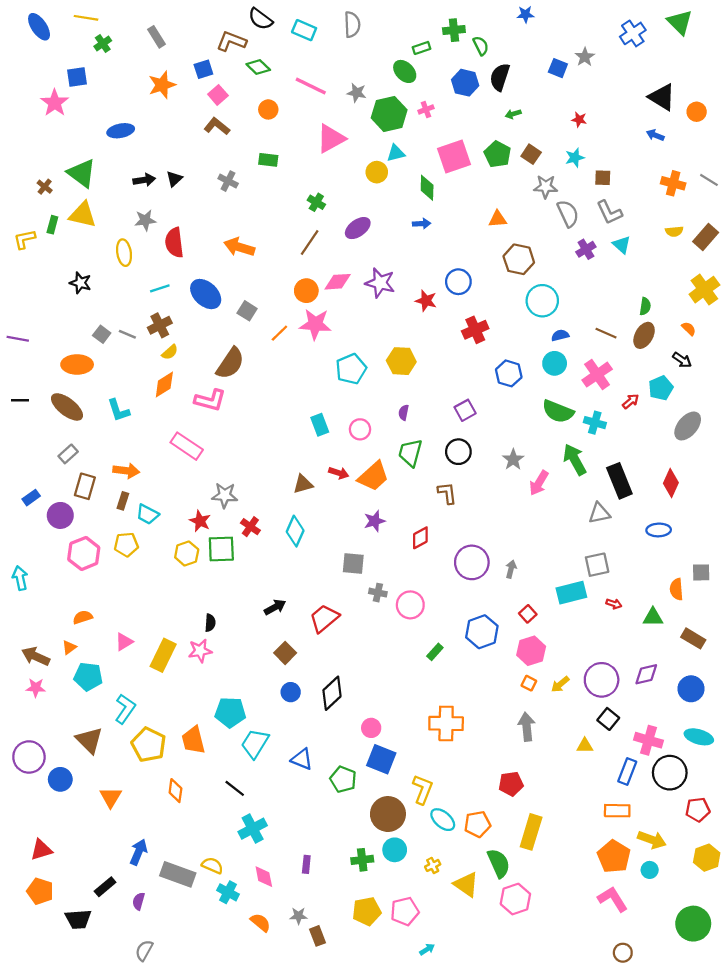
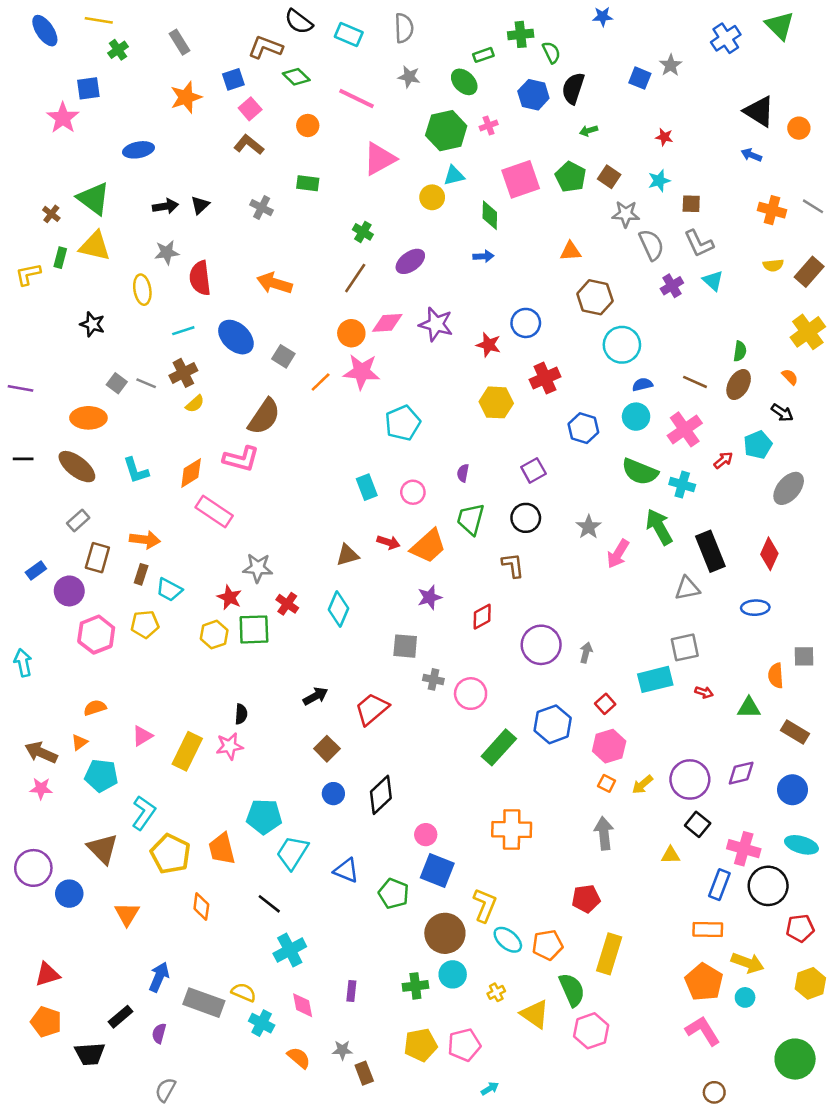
gray star: (357, 93) -> (409, 77), moved
yellow hexagon: (401, 361) -> (496, 402), moved
orange diamond: (164, 385) -> (191, 473), moved
green rectangle: (435, 652) -> (499, 747), size x1.8

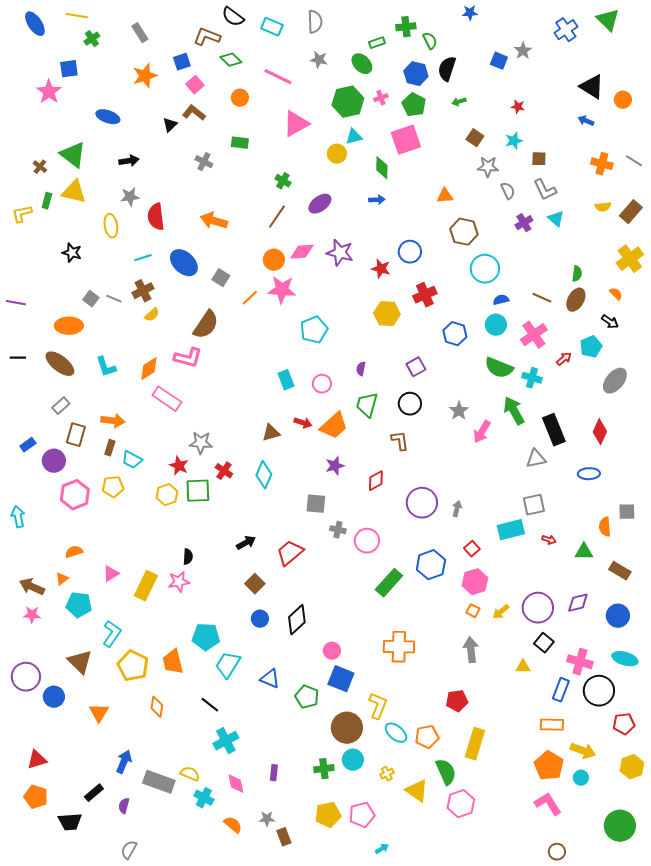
blue ellipse: (138, 150) -> (108, 117), turned 30
green pentagon: (571, 177) -> (414, 105), moved
black triangle: (200, 205) -> (170, 125), moved
gray semicircle: (651, 245) -> (508, 191), size x0.7

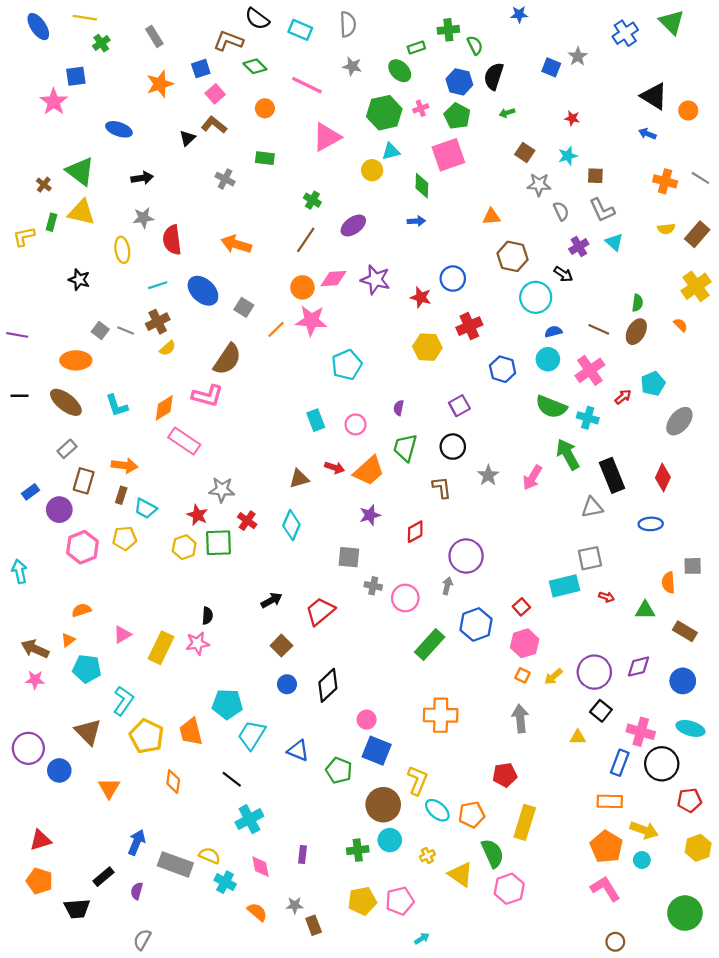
black arrow: (610, 322) -> (563, 274), moved
gray star: (459, 411) -> (488, 475), moved
gray arrow: (457, 509) -> (447, 586), moved

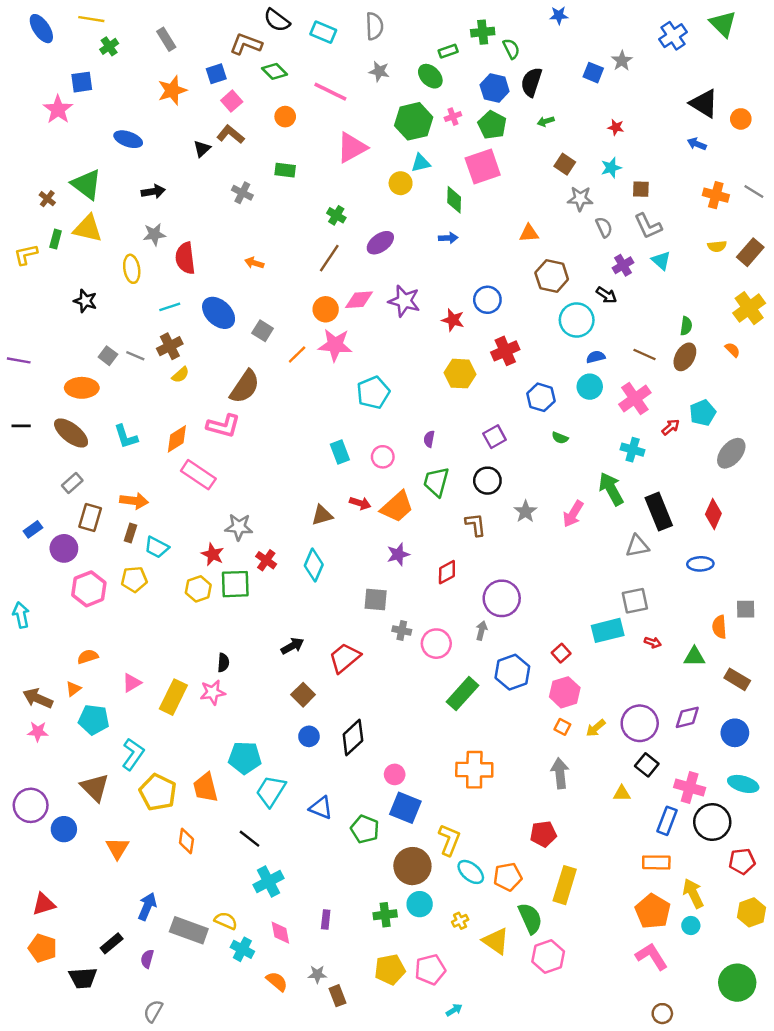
orange arrow: (236, 244) -> (254, 263), size x0.6
green semicircle: (551, 407) -> (560, 438), moved, size x0.5
yellow arrow: (644, 830) -> (693, 893), turned -136

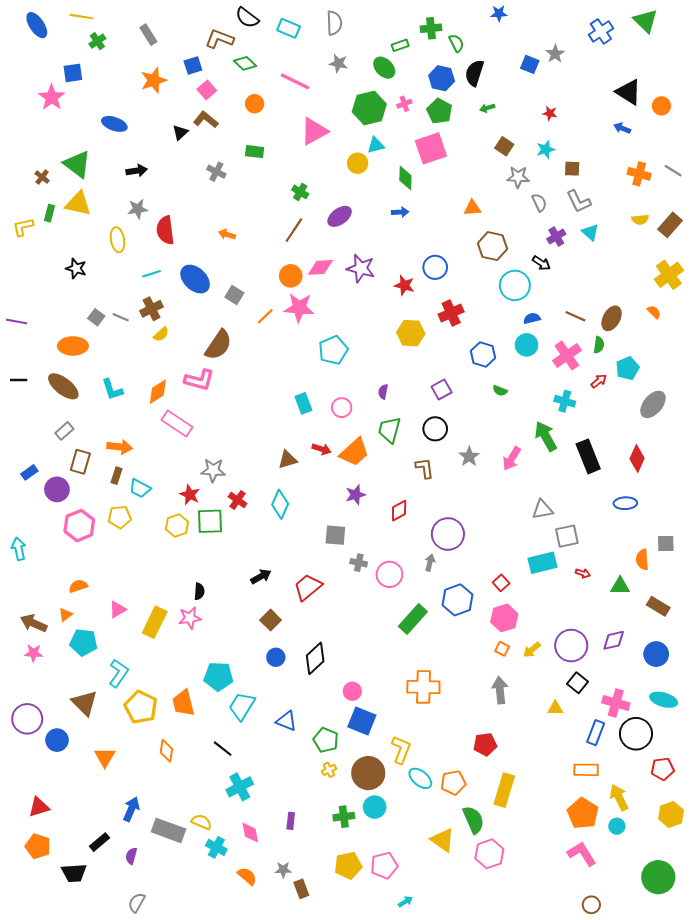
green semicircle: (686, 326) -> (599, 345), moved
gray triangle: (637, 546) -> (542, 510), moved
yellow cross: (460, 921) -> (329, 770), moved

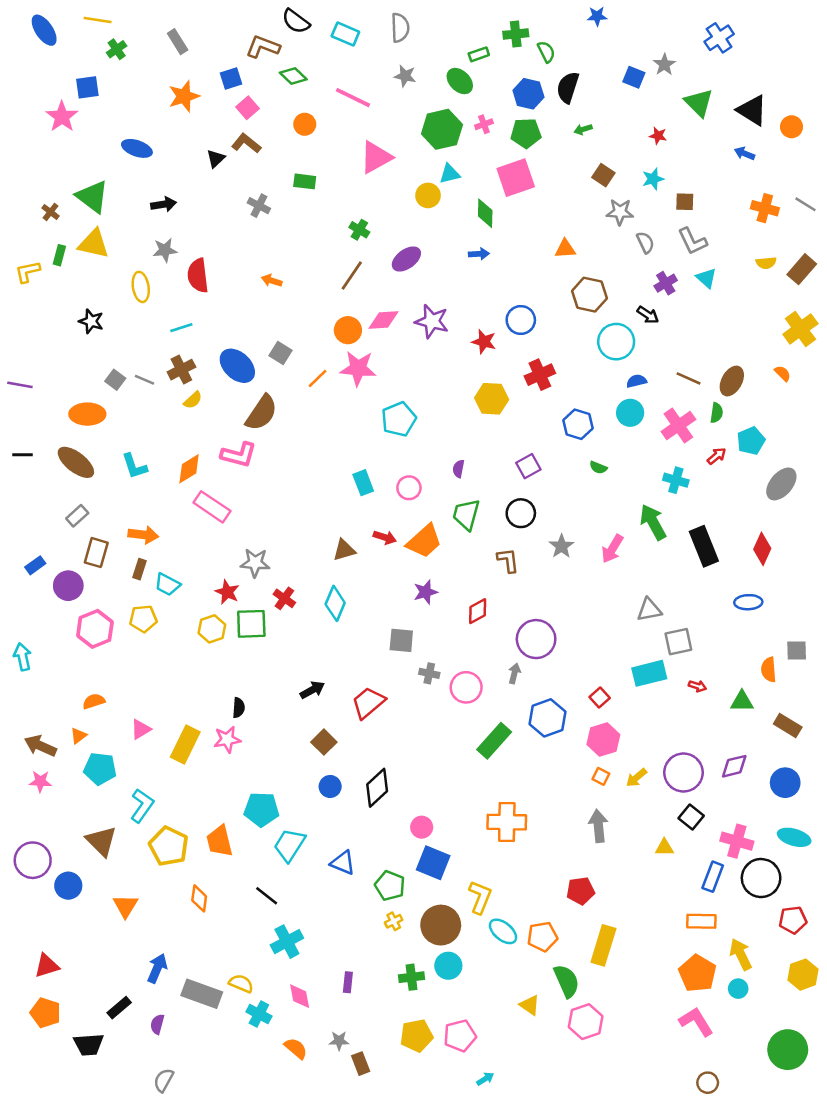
green triangle: (646, 21) -> (699, 103), moved
green pentagon: (439, 111) -> (526, 133), turned -30
blue ellipse: (195, 279) -> (237, 366), moved
yellow triangle: (443, 840) -> (530, 1005), size x0.7

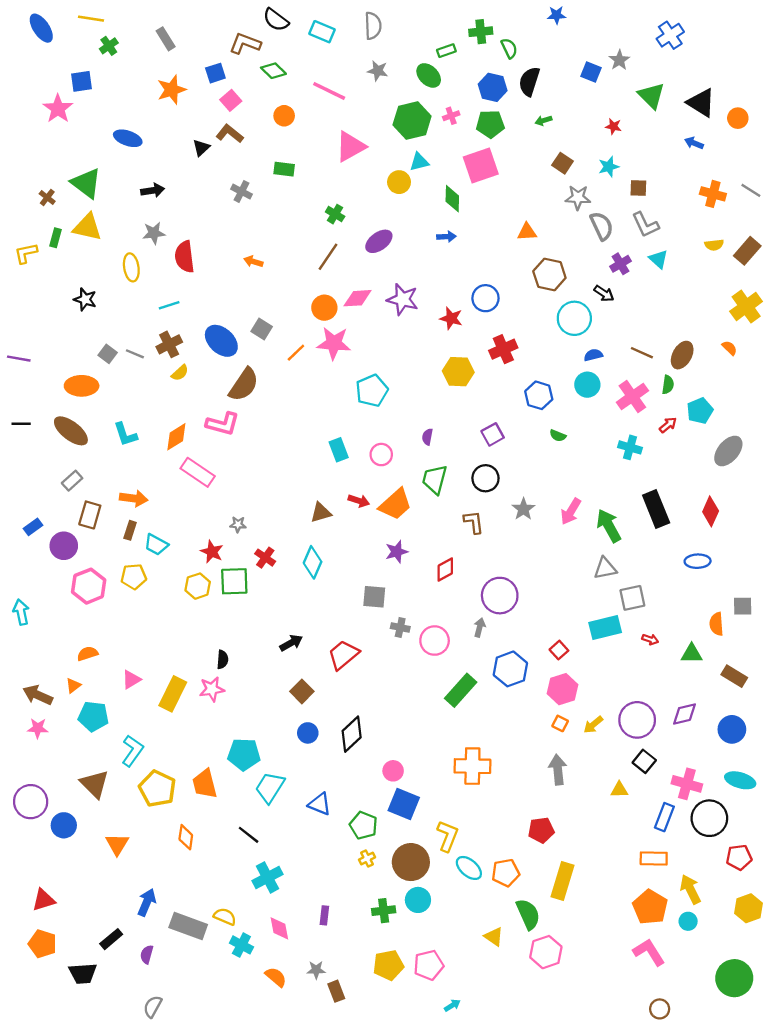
gray semicircle: (645, 242) -> (602, 226), size x1.4
green arrow: (653, 522) -> (609, 526), moved
gray star: (255, 563) -> (238, 524), size x0.6

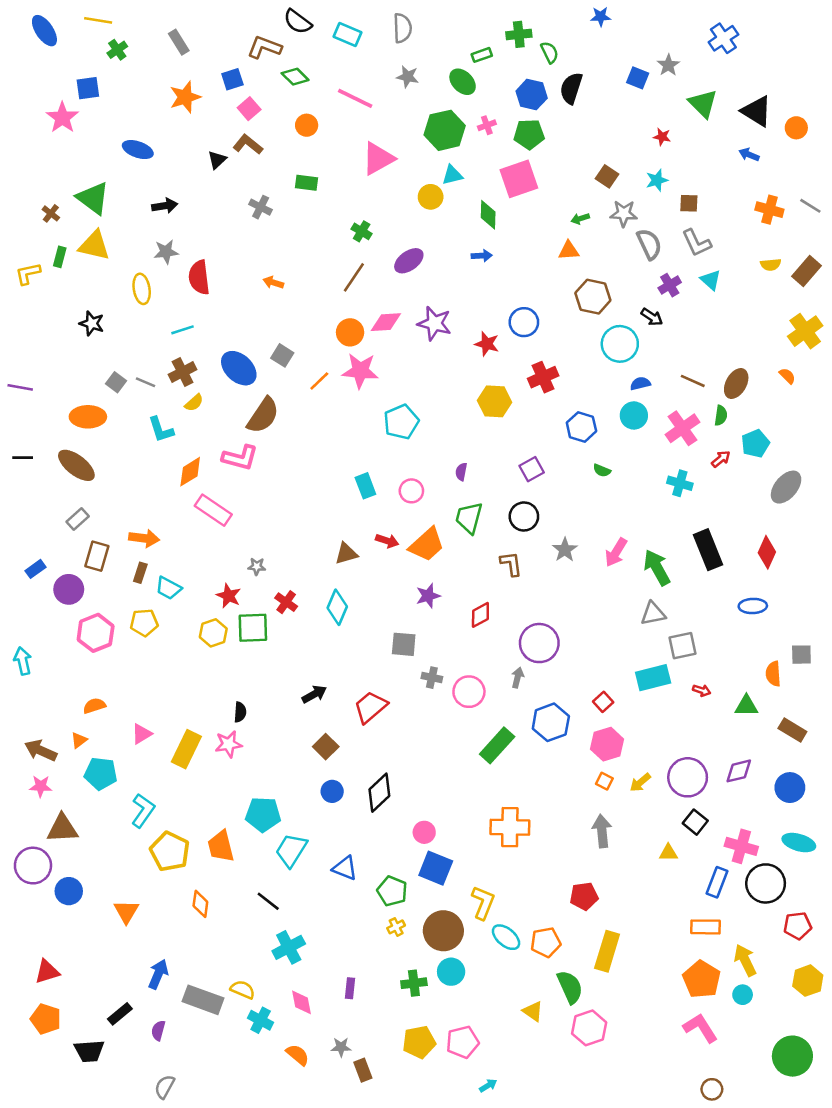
green arrow: (544, 120) -> (580, 219), moved
cyan L-shape: (125, 434) -> (161, 430), moved
brown triangle: (95, 784) -> (62, 828), moved, turned -48

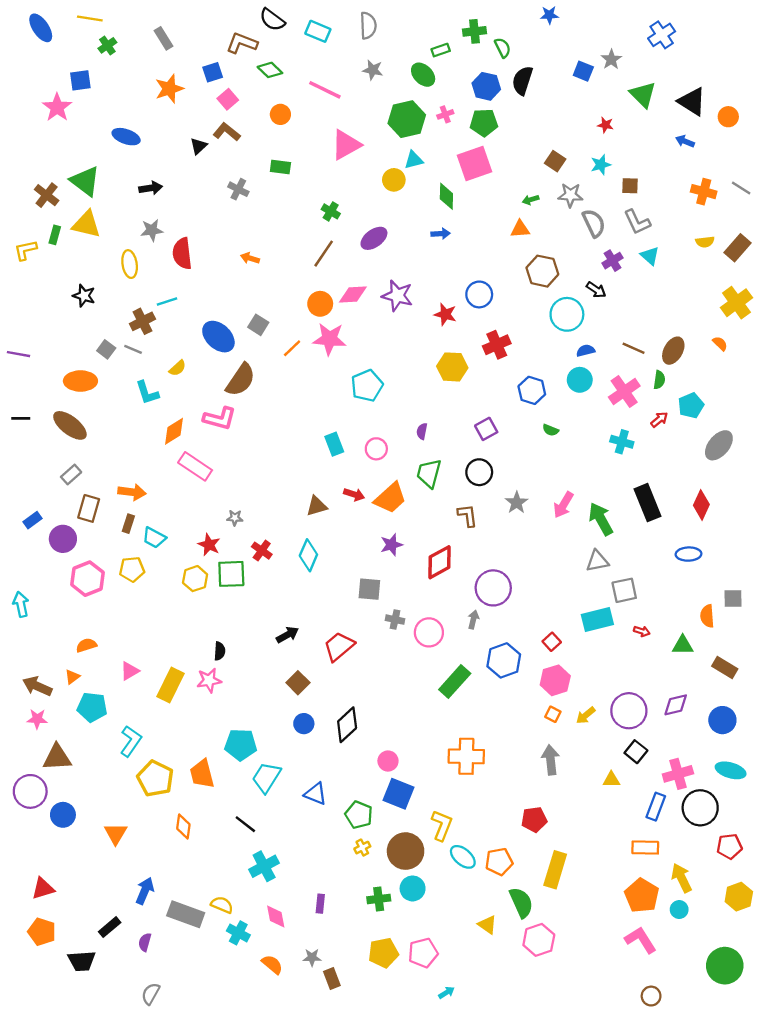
brown cross: (51, 213) -> (47, 195), size x1.5
brown cross: (183, 372) -> (142, 321), moved
red diamond: (480, 615) -> (439, 562), size x1.4
pink cross: (741, 846) -> (678, 774), turned -32

